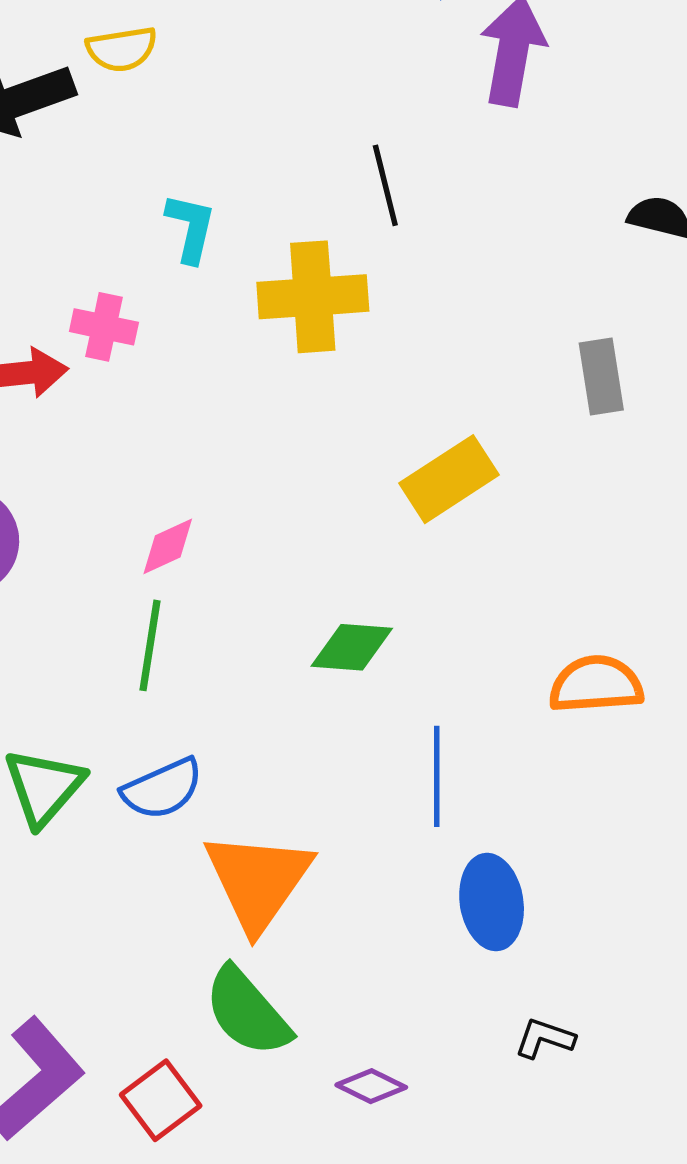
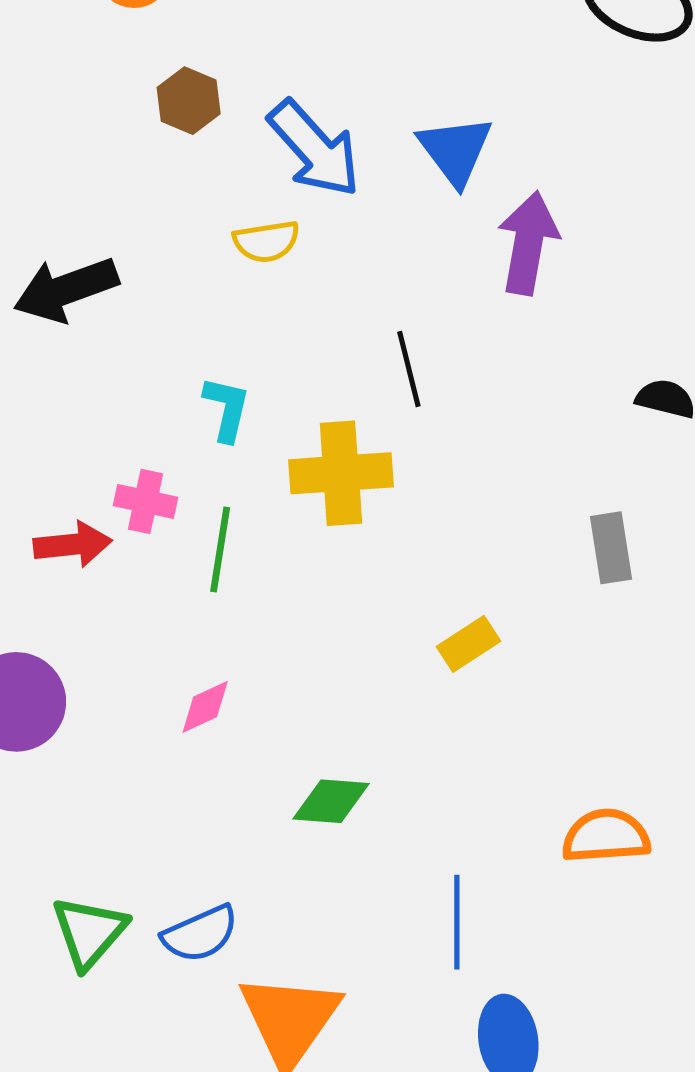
yellow semicircle: (122, 49) -> (266, 241), moved
yellow rectangle: (449, 479) -> (469, 644), size x0.7
green line: (150, 645) -> (220, 549), moved
green diamond: (352, 647) -> (331, 801), moved

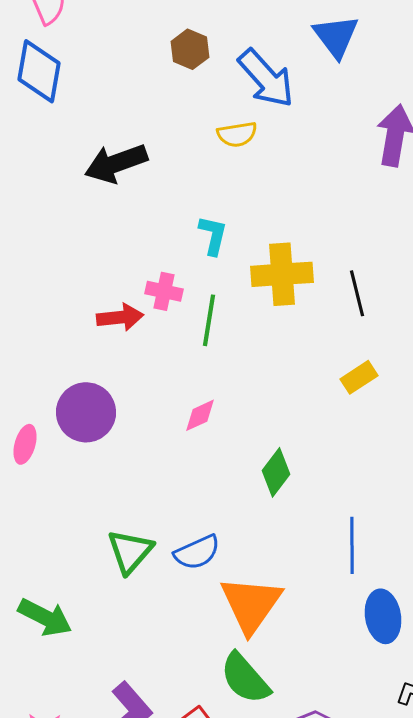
blue triangle: (455, 150) -> (336, 36), moved
black line: (409, 369) -> (357, 293), moved
green diamond: (331, 801) -> (276, 472), turned -57

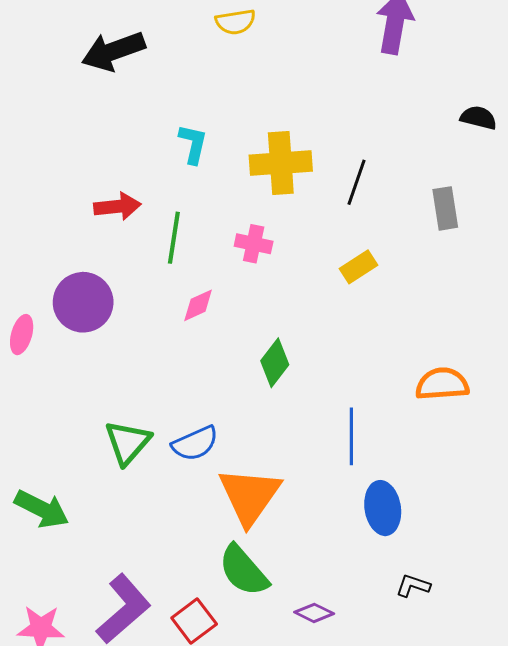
cyan L-shape: (213, 235) -> (193, 144), moved
pink cross: (164, 291) -> (254, 244), moved
black line: (357, 293) -> (356, 182), turned 33
green line: (209, 320) -> (174, 238), moved

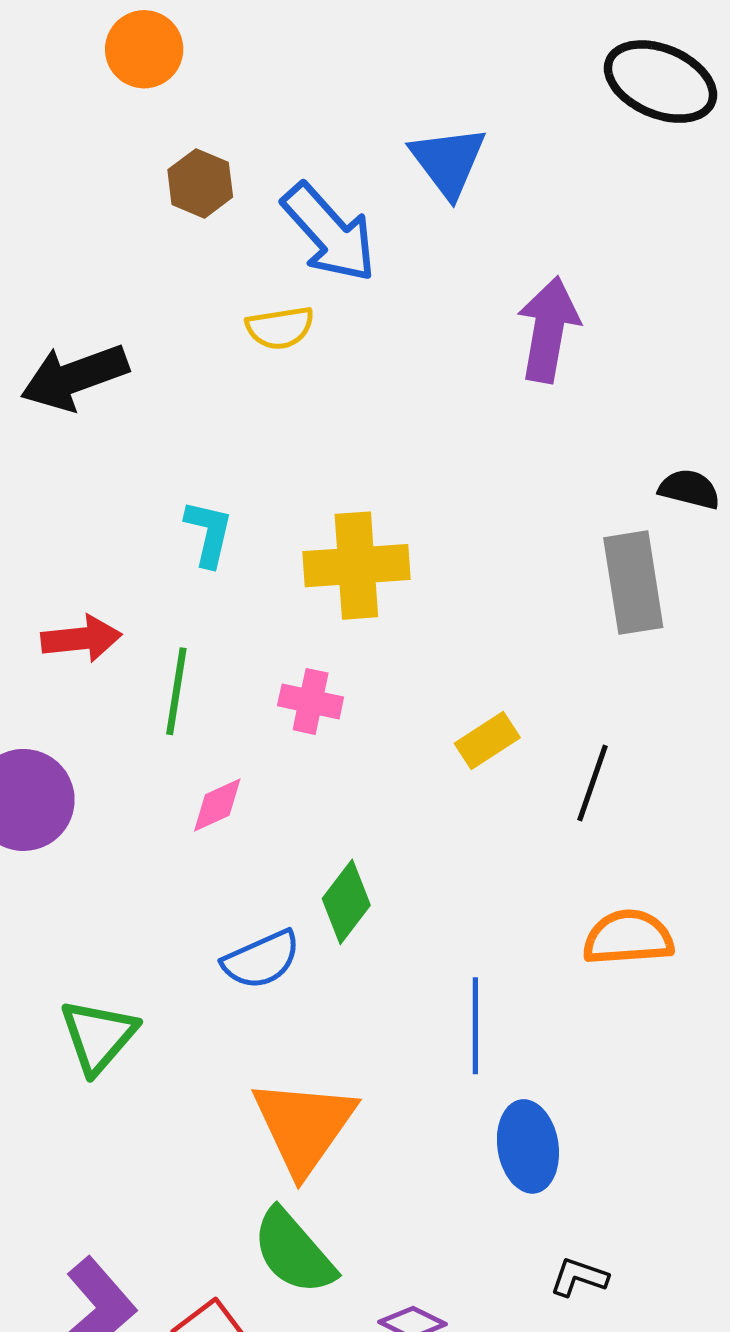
black line: (356, 182) -> (593, 783), moved
gray rectangle: (445, 208) -> (633, 583), moved, size x1.4
blue semicircle: (195, 443) -> (261, 960), moved

